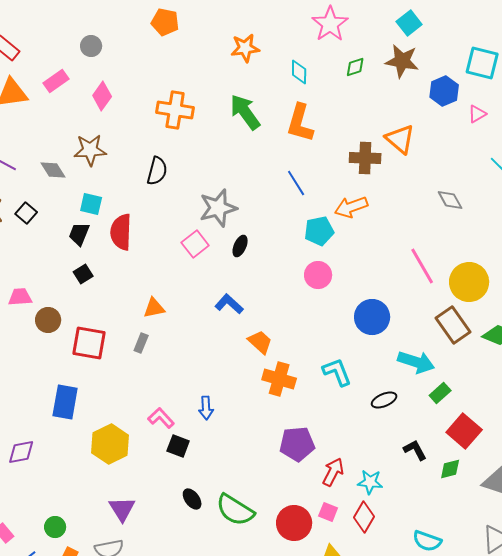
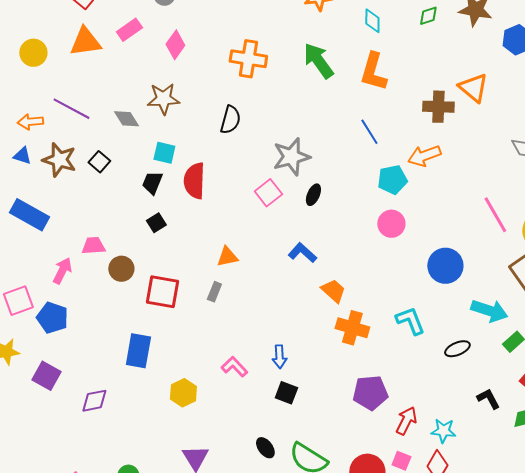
yellow hexagon: (110, 444) -> (183, 393), size x0.7
black square: (178, 446) -> (286, 393), moved

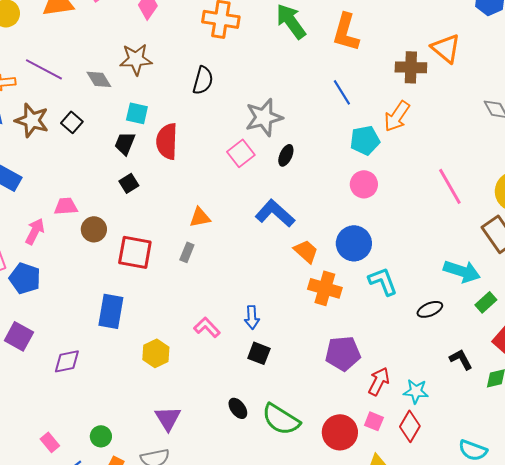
orange arrow: (424, 156) -> (397, 116), turned -36
pink line: (495, 215) -> (450, 186), moved
blue L-shape: (302, 253) -> (275, 213), size x1.4
blue circle: (445, 266) -> (354, 243), moved

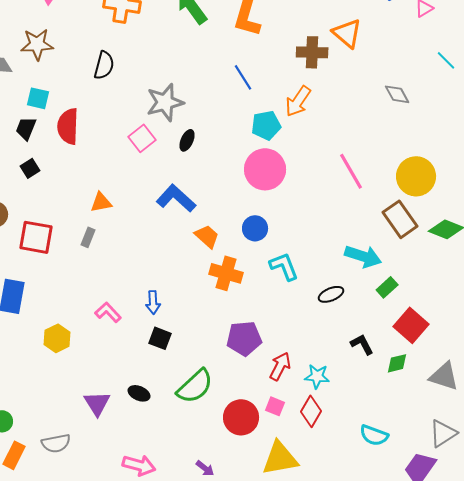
pink circle: (364, 184) -> (265, 169), size x1.5
blue circle: (354, 243) -> (255, 228), size x0.7
black ellipse: (238, 408) -> (139, 393), turned -30
purple triangle: (168, 418) -> (97, 403), moved
green semicircle: (281, 419) -> (195, 386), moved, turned -75

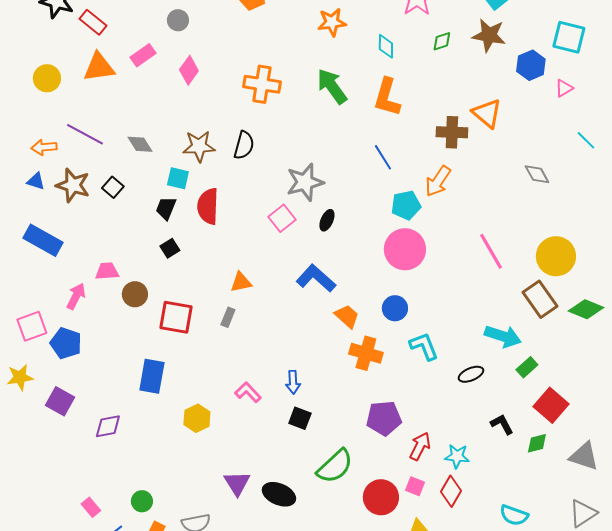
brown star: (37, 44) -> (199, 146), moved
black ellipse: (139, 393) -> (279, 494), moved, size x1.5

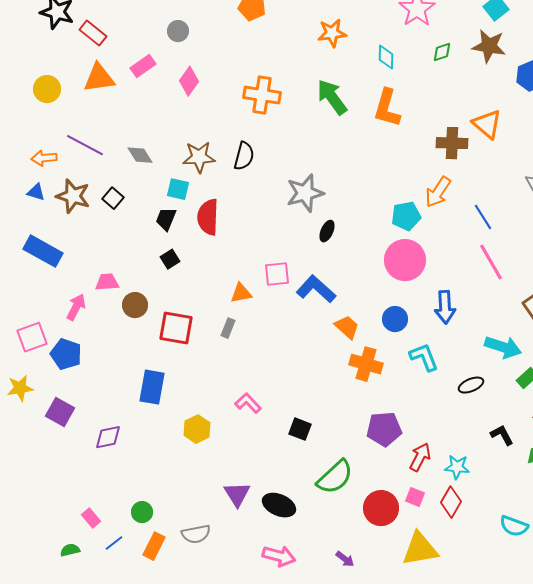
blue line: (383, 157) -> (483, 217), moved
pink square: (282, 218) -> (277, 274), moved, turned 32
blue arrow: (293, 382) -> (445, 307), moved, size x1.4

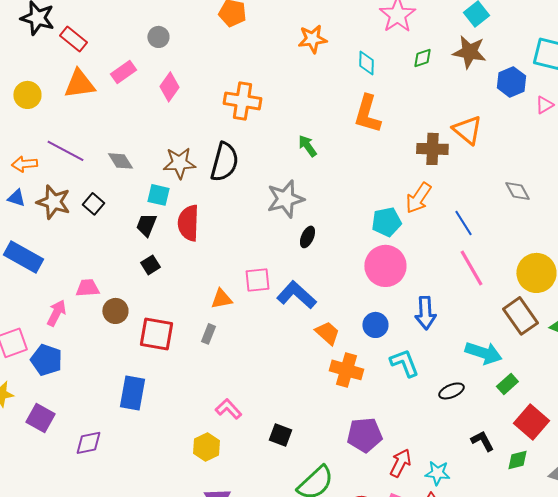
green arrow: (332, 97) -> (307, 146), moved, size x0.6
black semicircle: (244, 156) -> (224, 162), size x1.4
yellow hexagon: (197, 429) -> (206, 447), moved

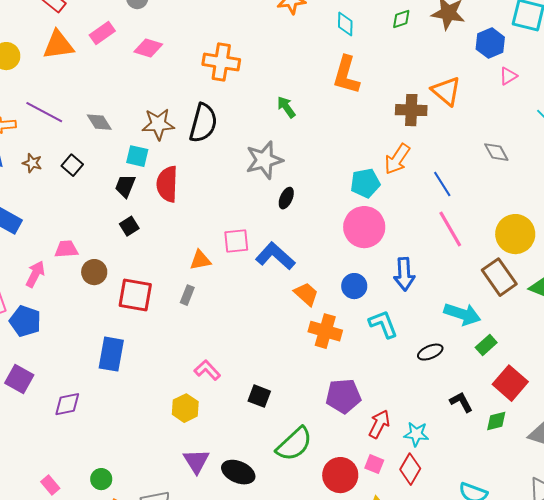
pink diamond: (169, 87) -> (148, 48), turned 72
pink triangle: (544, 105) -> (508, 76), moved
brown star: (53, 202) -> (32, 163), size x0.6

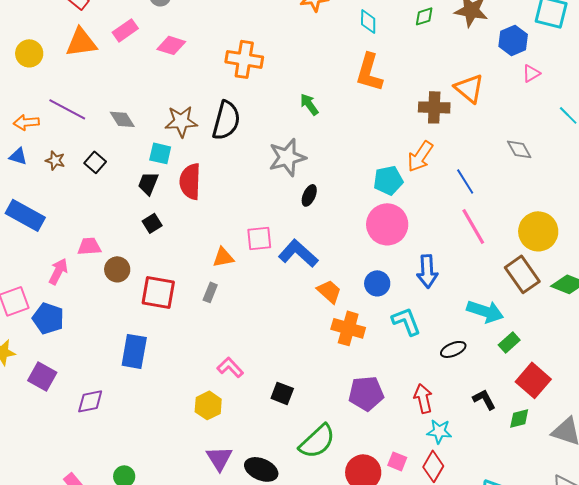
red arrow: (379, 424) -> (423, 398), moved, turned -40

